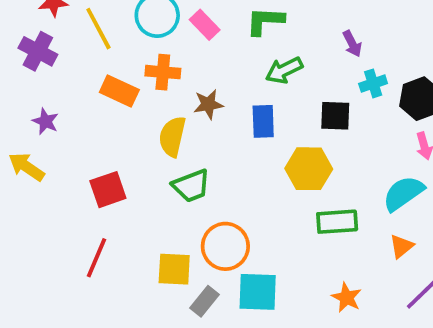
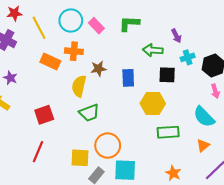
green arrow: (284, 70) -> (153, 50), moved, turned 30
cyan semicircle: (403, 193) -> (204, 117), turned -100

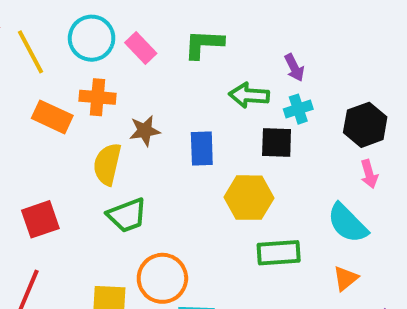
cyan cross: (188, 57) -> (298, 109), moved

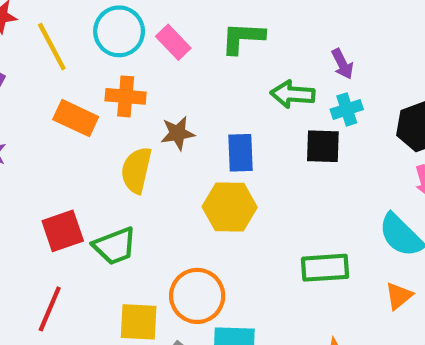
yellow hexagon: (249, 198) -> (230, 207), moved
green trapezoid: (127, 215) -> (115, 246), moved

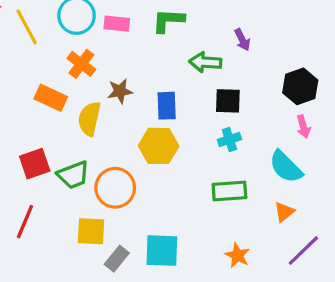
pink rectangle: (173, 42) -> (117, 24), turned -40
orange cross: (126, 96) -> (81, 64), turned 32
cyan cross: (347, 109) -> (229, 140), moved
orange rectangle: (76, 118) -> (51, 98), moved
orange circle: (197, 296) -> (115, 188), moved

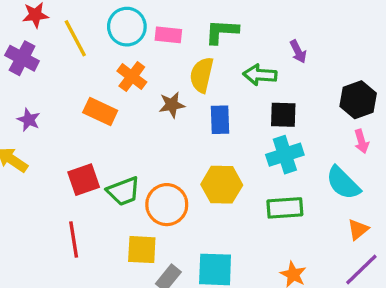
yellow semicircle: (89, 119) -> (202, 75), moved
cyan cross: (229, 140) -> (285, 155), size x1.5
yellow hexagon: (159, 146) -> (222, 185), moved
orange triangle: (284, 212) -> (358, 230), moved
red line: (25, 222) -> (74, 240), turned -32

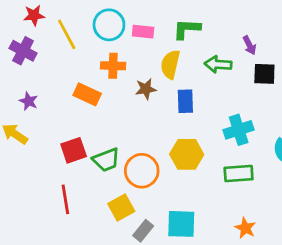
orange cross: (132, 77) -> (113, 66), turned -35
black square: (283, 115) -> (264, 74), moved
yellow square: (142, 250) -> (121, 208), turned -32

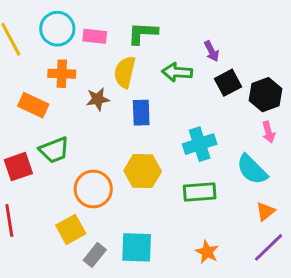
black square: (264, 74) -> (228, 83), turned -30
green trapezoid: (106, 160) -> (54, 150), moved

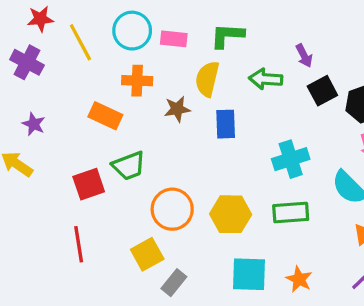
yellow hexagon: (143, 171) -> (231, 214), moved
cyan square: (137, 247) -> (249, 274), moved

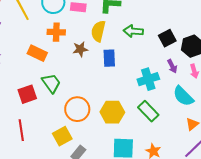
purple arrow: (304, 56) -> (172, 66), moved
green trapezoid: (129, 166) -> (51, 83), turned -105
green rectangle: (291, 213) -> (148, 111), turned 50

